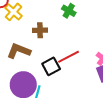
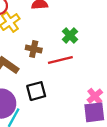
red line: (69, 57) -> (60, 60), moved

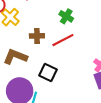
black square: (36, 91) -> (48, 73), turned -36

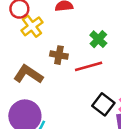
black square: (48, 73) -> (103, 104), moved

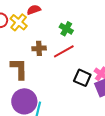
yellow cross: (32, 26) -> (19, 22), moved
brown L-shape: (28, 74) -> (19, 69), turned 70

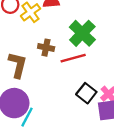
green cross: (66, 29) -> (82, 33), size x1.6

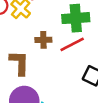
green cross: (82, 33) -> (76, 18), turned -36

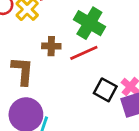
green cross: (76, 18) -> (89, 23), turned 32

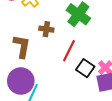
red line: (84, 53) -> (69, 51), moved, turned -45

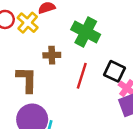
black square: (85, 68) -> (114, 71), moved

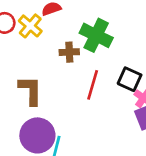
brown cross: (52, 55) -> (69, 52), moved

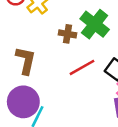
red line: (93, 85) -> (82, 67), turned 32

